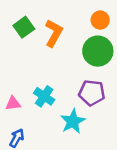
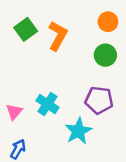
green circle: (98, 51) -> (105, 55), size x0.7
pink triangle: (13, 104) -> (14, 112), turned -42

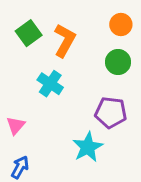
cyan cross: (47, 104) -> (50, 84), moved

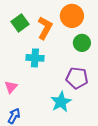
orange circle: (121, 25) -> (72, 16), moved, size x1.5
cyan cross: (50, 84) -> (35, 58), turned -30

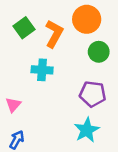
cyan star: (61, 102) -> (87, 130), moved

